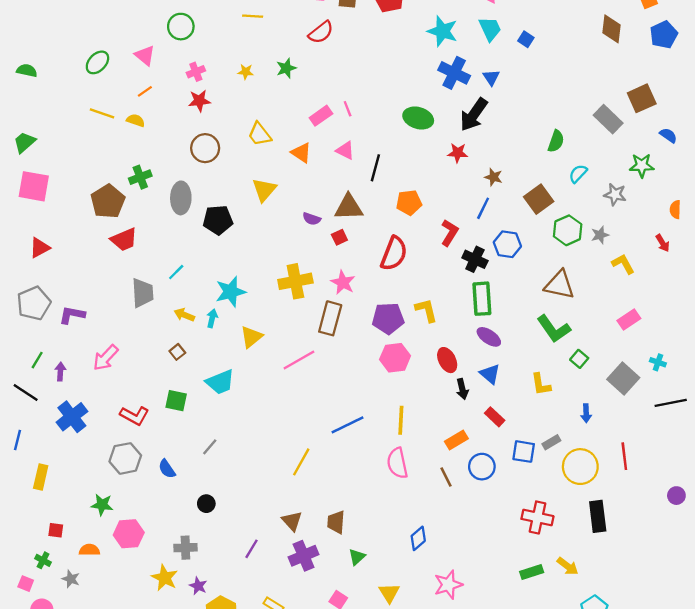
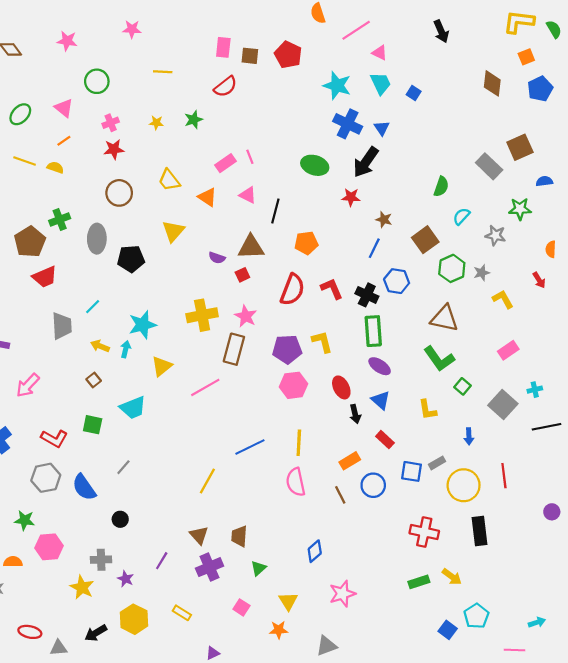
blue semicircle: (668, 135) -> (544, 181), turned -42
red L-shape: (449, 233) -> (332, 289), moved, turned -55
cyan cross: (658, 362) -> (535, 390), turned -32
blue semicircle: (167, 469) -> (84, 487), size x1.5
purple star: (198, 586) -> (126, 579), moved

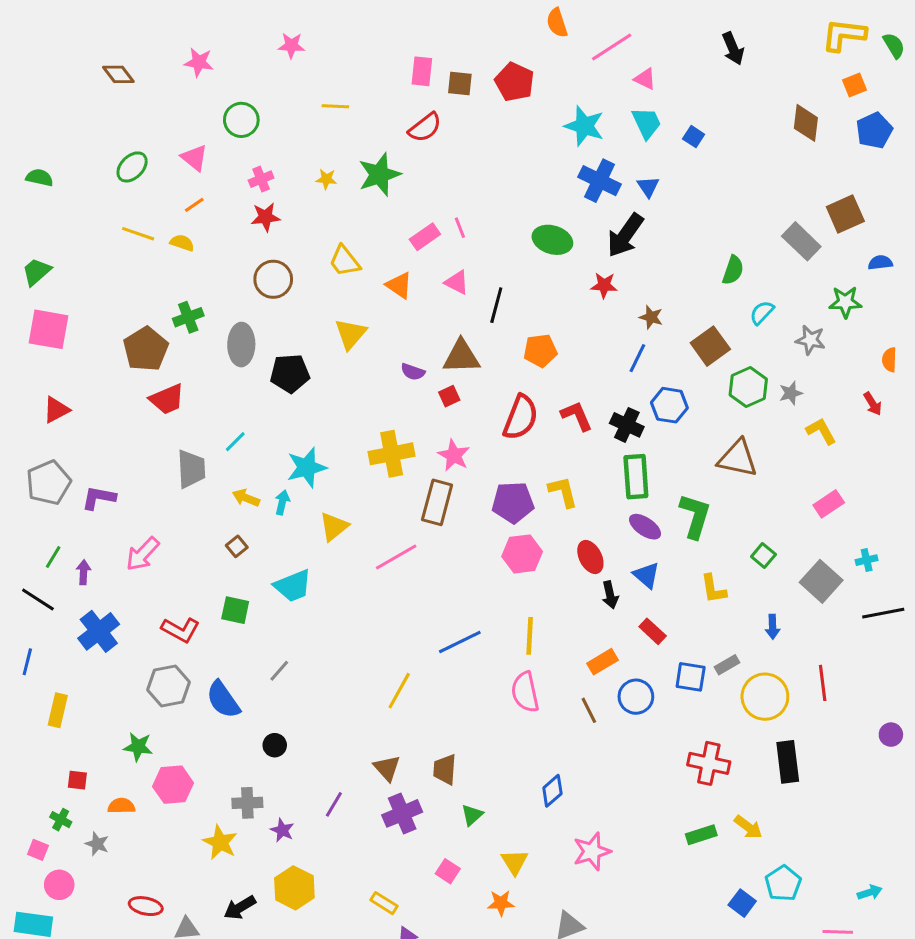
green star: (194, 120) -> (379, 175), size x1.6
green L-shape: (439, 359) -> (695, 516), moved, turned -128
yellow rectangle: (182, 613) -> (384, 903), moved

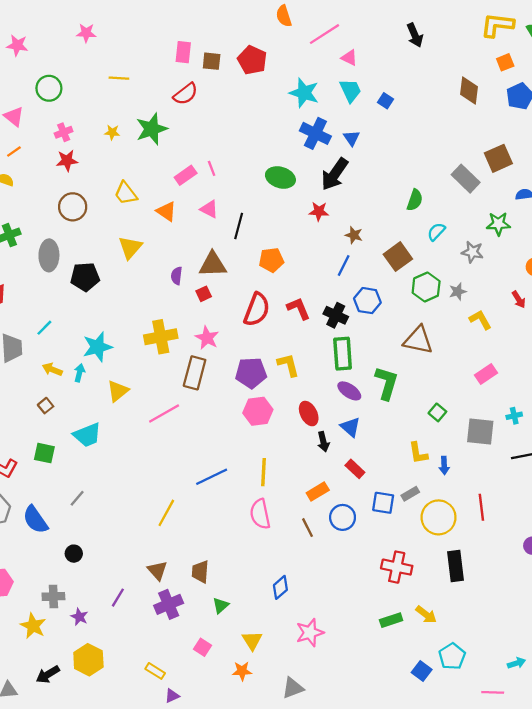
purple semicircle: (413, 372) -> (177, 276), turned 78
gray square: (821, 581) -> (480, 432), turned -36
yellow L-shape: (713, 589) -> (418, 453), moved

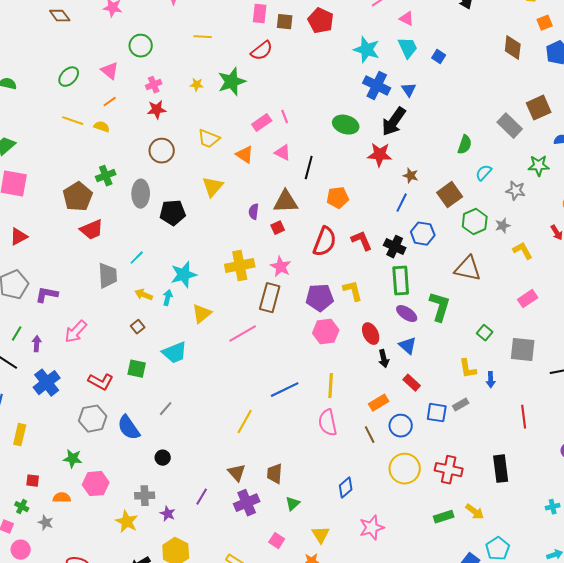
yellow trapezoid: (126, 193) -> (209, 139), turned -30
red star: (319, 211) -> (380, 155), size x1.4
cyan cross: (514, 416) -> (553, 507), moved
yellow circle: (439, 517) -> (405, 469), moved

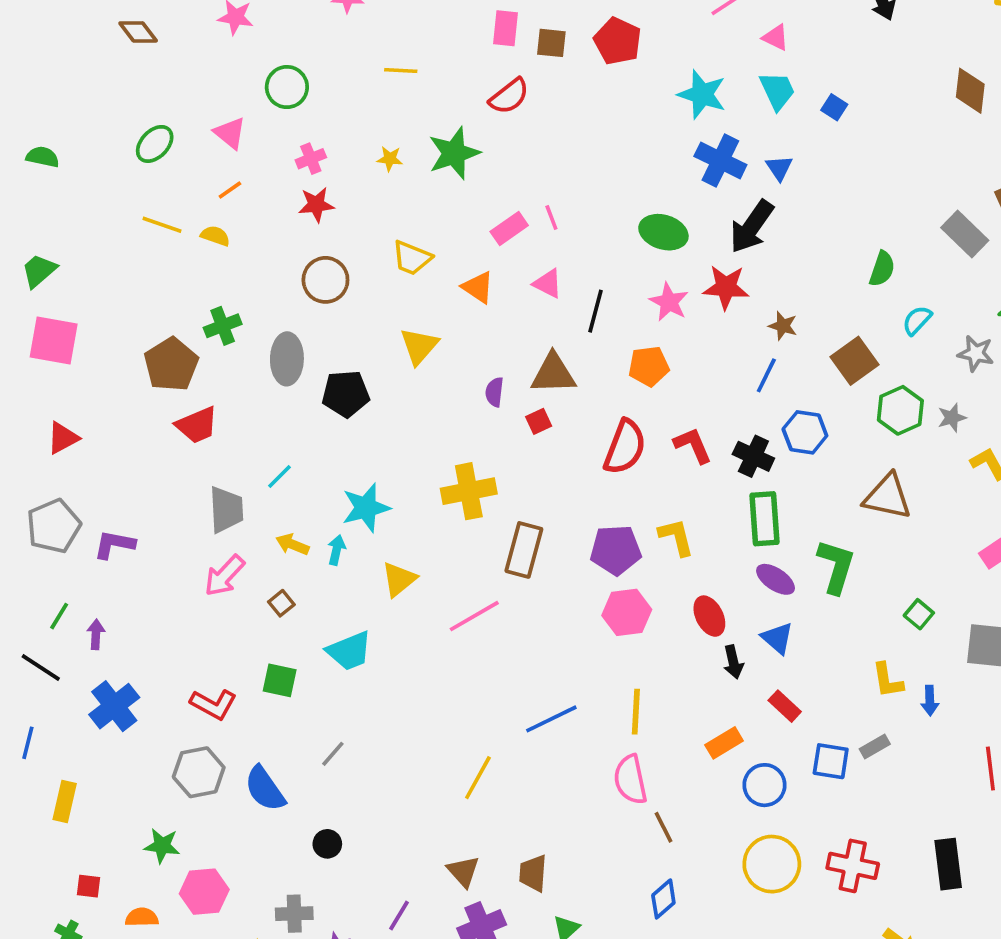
pink star: (281, 267) -> (669, 302), moved
pink arrow: (76, 332) -> (224, 576), moved
brown line: (370, 435) -> (663, 827), moved

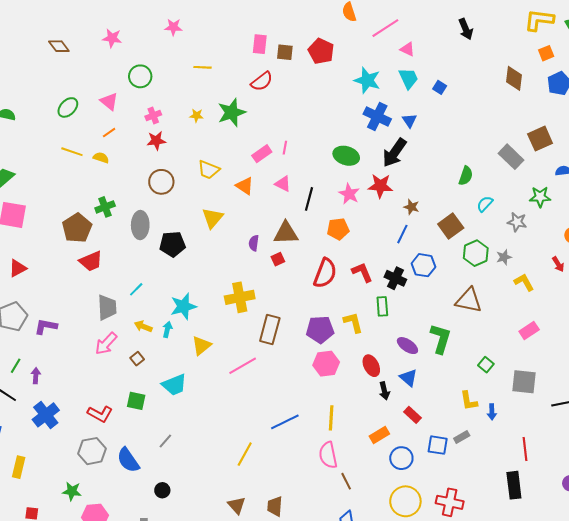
pink line: (551, 217) -> (285, 148), turned 32
green rectangle: (764, 519) -> (382, 306), moved, size x0.7
black rectangle: (948, 864) -> (514, 485), moved

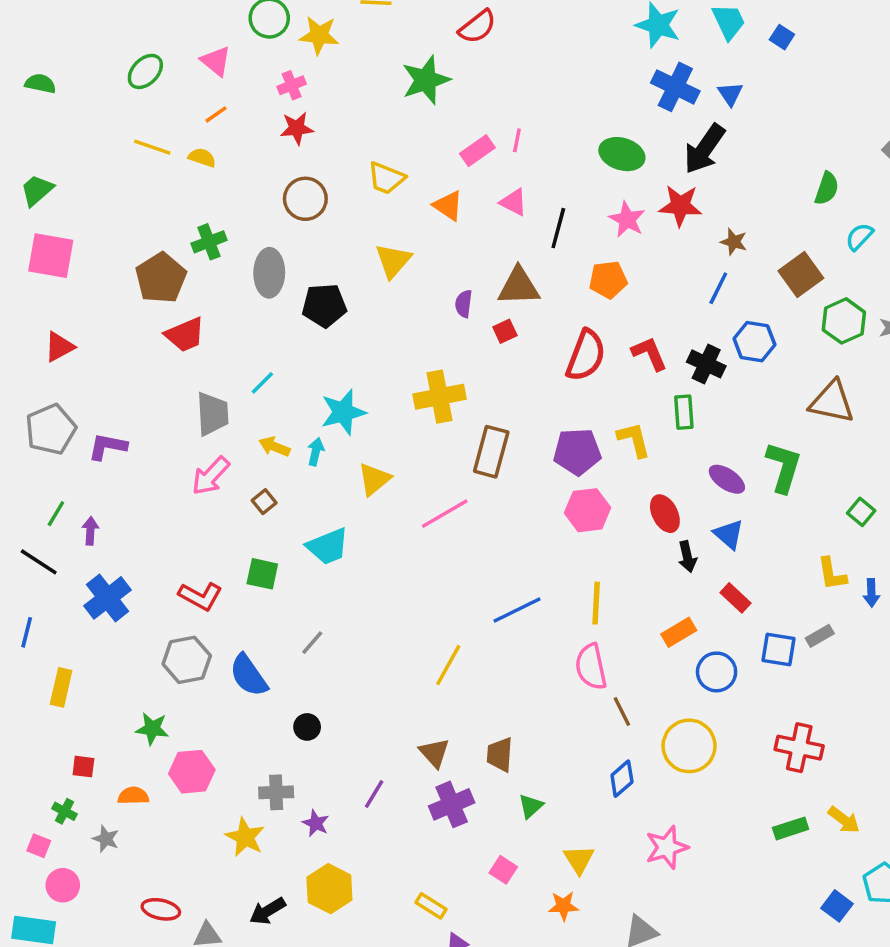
yellow star: (196, 116) -> (319, 35), moved, size x1.6
yellow circle: (405, 501) -> (689, 746), moved

